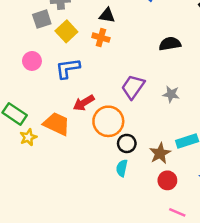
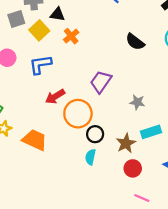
black triangle: (107, 15) -> (57, 14), moved
orange cross: (101, 38) -> (71, 36), turned 35
black semicircle: (170, 44) -> (135, 42), turned -132
gray star: (171, 94) -> (137, 102), moved
orange trapezoid: (57, 124) -> (35, 140), moved

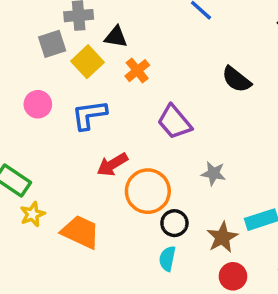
purple trapezoid: (101, 82) -> (174, 122), moved, turned -75
gray star: (137, 102) -> (213, 173), moved

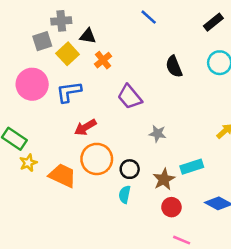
black semicircle: (237, 79) -> (174, 66), turned 30
pink circle: (38, 104) -> (32, 84), size x1.6
orange circle: (148, 191) -> (97, 159), moved

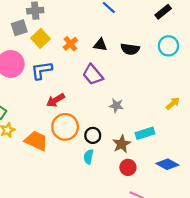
black triangle: (88, 36) -> (100, 45), moved
black semicircle: (174, 66) -> (130, 49), turned -60

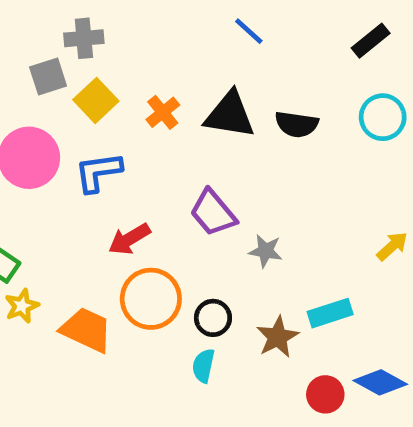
black triangle: (100, 45) -> (230, 115), size x1.6
purple trapezoid: (93, 75) -> (213, 213), moved
red circle: (128, 167) -> (325, 394), moved

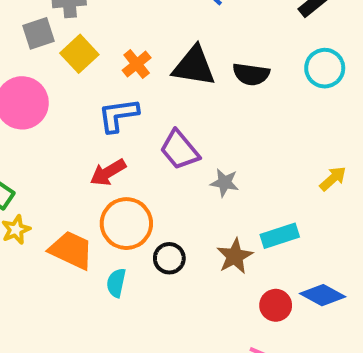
blue L-shape: (98, 172) -> (118, 115), moved
black circle: (213, 318) -> (169, 258), moved
cyan semicircle: (203, 366) -> (116, 283), moved

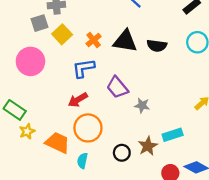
black circle: (169, 258) -> (122, 153), moved

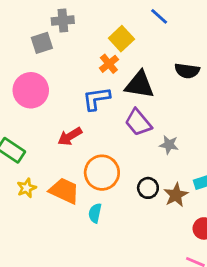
yellow square: (62, 34) -> (121, 39), moved
black triangle: (125, 41) -> (140, 85), moved
red arrow: (78, 100) -> (70, 136), moved
yellow star: (27, 131) -> (27, 188), moved
black circle: (122, 153) -> (148, 188), moved

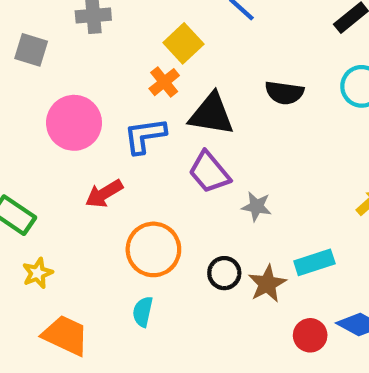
gray square: (42, 43) -> (31, 50), moved, turned 35
pink circle: (31, 90) -> (74, 123), moved
orange trapezoid: (64, 191) -> (65, 335), moved

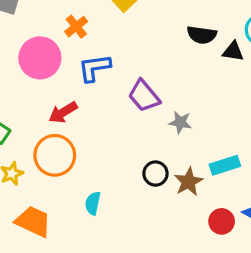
orange cross: (164, 82) -> (76, 27), moved
black triangle: (211, 114) -> (233, 51), moved, size x0.6
orange circle: (153, 249) -> (55, 155), moved

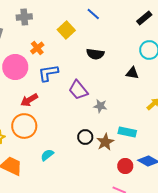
black semicircle: (202, 35) -> (95, 54), moved
black triangle: (233, 51) -> (132, 73), moved
cyan rectangle: (225, 165) -> (127, 132), turned 30
cyan semicircle: (93, 203) -> (47, 155), turned 40

